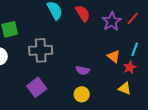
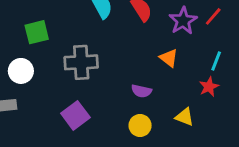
orange triangle: (114, 56) -> (169, 58), moved
yellow triangle: (125, 88) -> (185, 117), moved

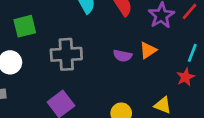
orange triangle: (169, 58) -> (148, 50), turned 48
purple semicircle: (141, 91) -> (123, 56), moved

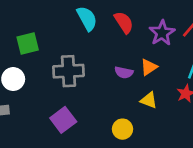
yellow triangle: (163, 105) -> (149, 100), moved

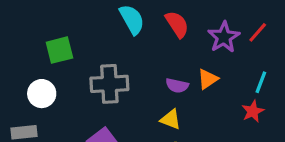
yellow triangle: (149, 100) -> (171, 119), moved

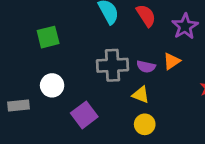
gray cross: (109, 84) -> (112, 65), moved
white circle: (42, 94) -> (52, 85), moved

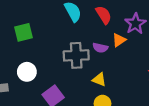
orange triangle: (172, 61) -> (119, 40), moved
purple semicircle: (146, 67) -> (100, 48), moved

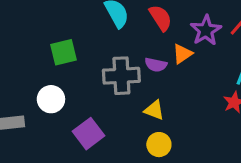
green square: (24, 32) -> (64, 52), moved

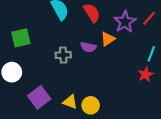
gray cross: (121, 76) -> (63, 55), size x0.6
yellow triangle: (154, 110) -> (70, 102), moved

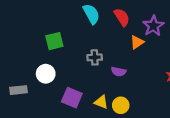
purple semicircle: (88, 47) -> (119, 72), moved
purple square: (39, 97) -> (72, 98), turned -30

